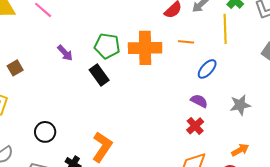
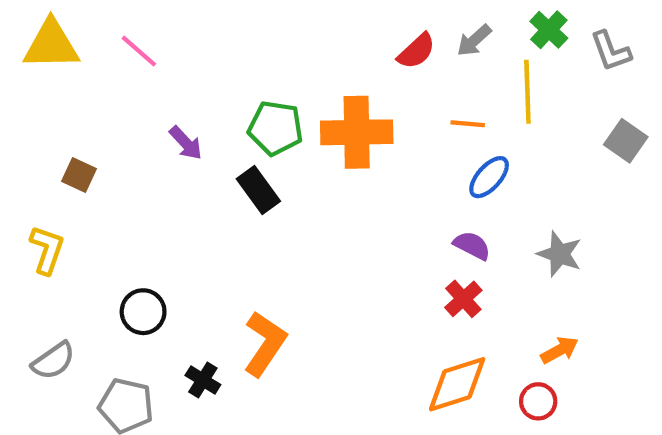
orange line: (186, 42) -> (468, 124), moved
brown square: (15, 68) -> (79, 175), turned -35
gray star: (240, 105) -> (560, 254), turned 30

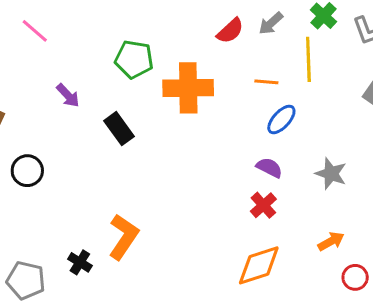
green pentagon: (275, 128) -> (134, 59), moved
black circle: (143, 312) -> (27, 171), moved
red circle: (538, 401) -> (355, 277), moved

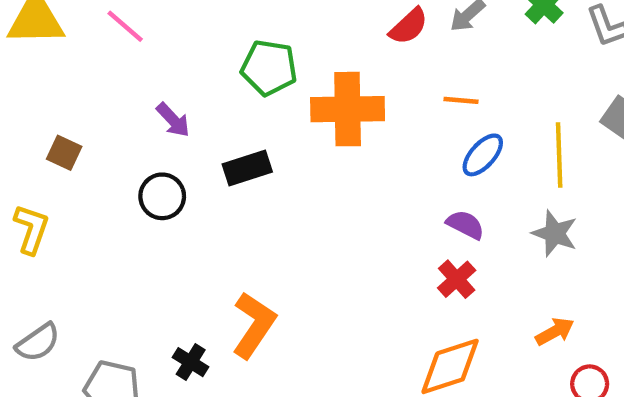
yellow line: (308, 59) -> (559, 155), moved
black rectangle: (119, 129) -> (247, 168), turned -72
black circle: (27, 171) -> (162, 196), moved

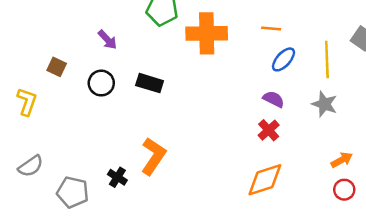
brown square: (64, 153) -> (57, 67), moved
black rectangle: (247, 168) -> (150, 83), moved, turned 35
orange arrow: (555, 332) -> (342, 160), moved

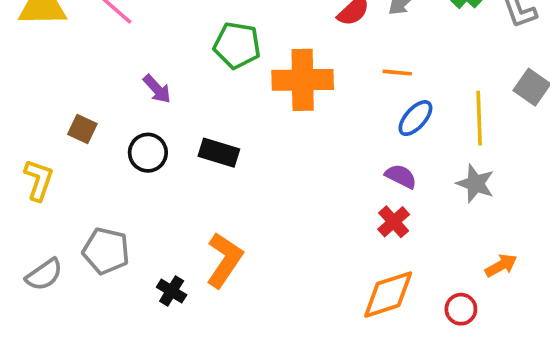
red circle: (344, 190) -> (461, 309), moved
gray pentagon: (73, 192) -> (106, 251), moved

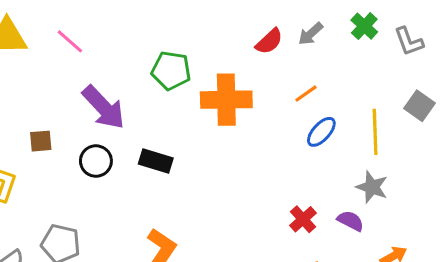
orange line: (397, 73) -> (306, 94), turned -40
purple arrow: (157, 89) -> (104, 107), size x1.8
brown square: (82, 129) -> (41, 141), turned -30
purple semicircle: (401, 176) -> (350, 221), moved

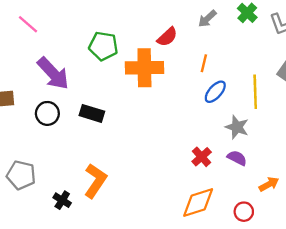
red semicircle: (269, 41) -> (167, 37), moved
orange line: (306, 94) -> (204, 63), turned -42
gray star: (372, 187) -> (237, 127), moved

